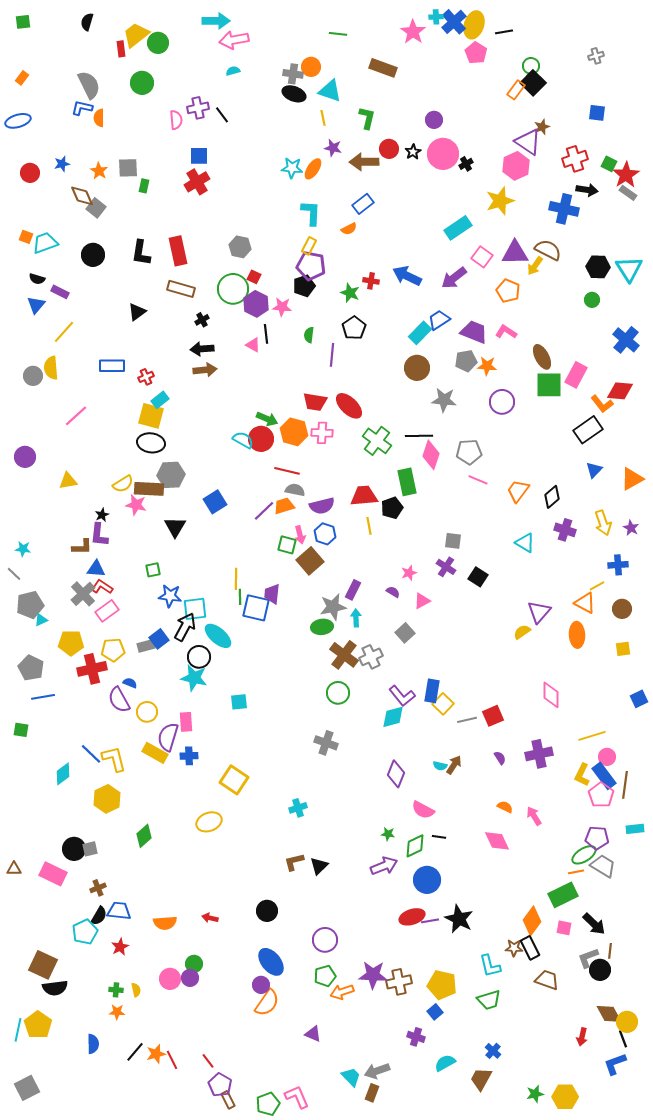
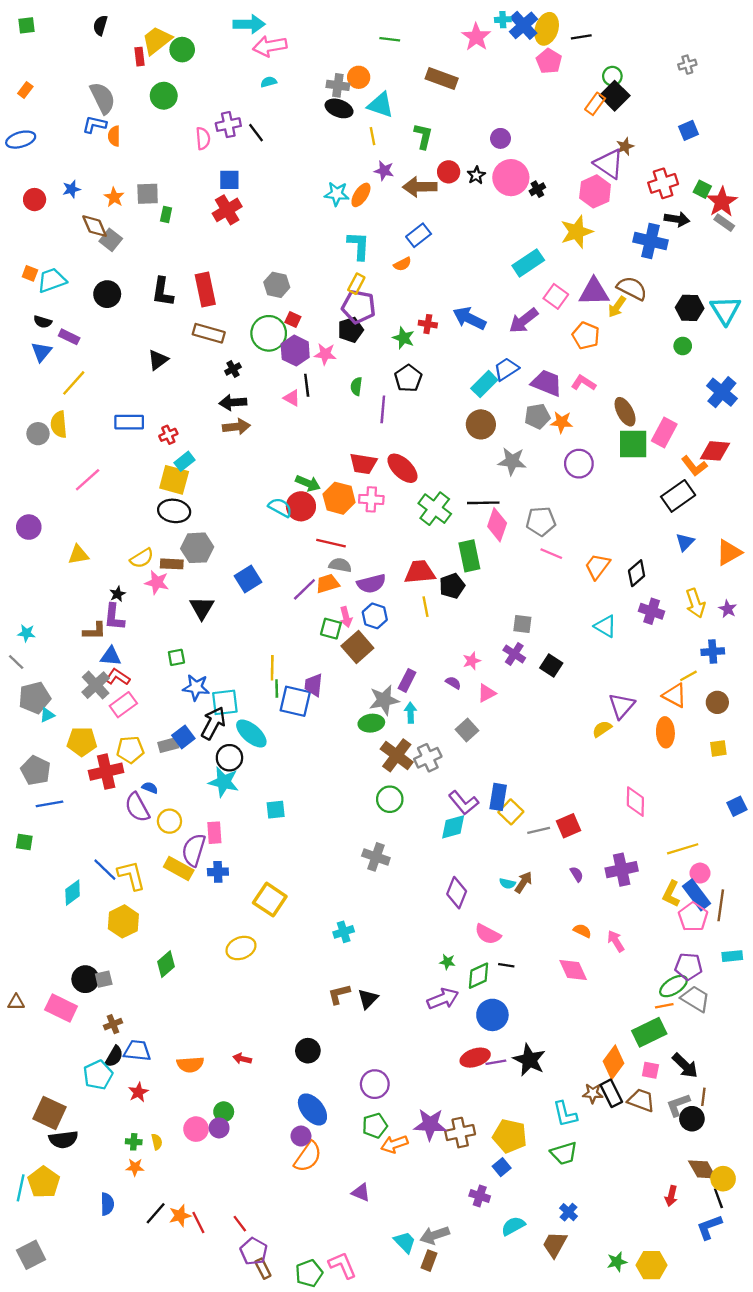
blue square: (597, 113) -> (688, 130), turned -30
brown rectangle: (149, 489) -> (172, 564), size x0.7
brown trapezoid: (547, 980) -> (641, 1100), moved

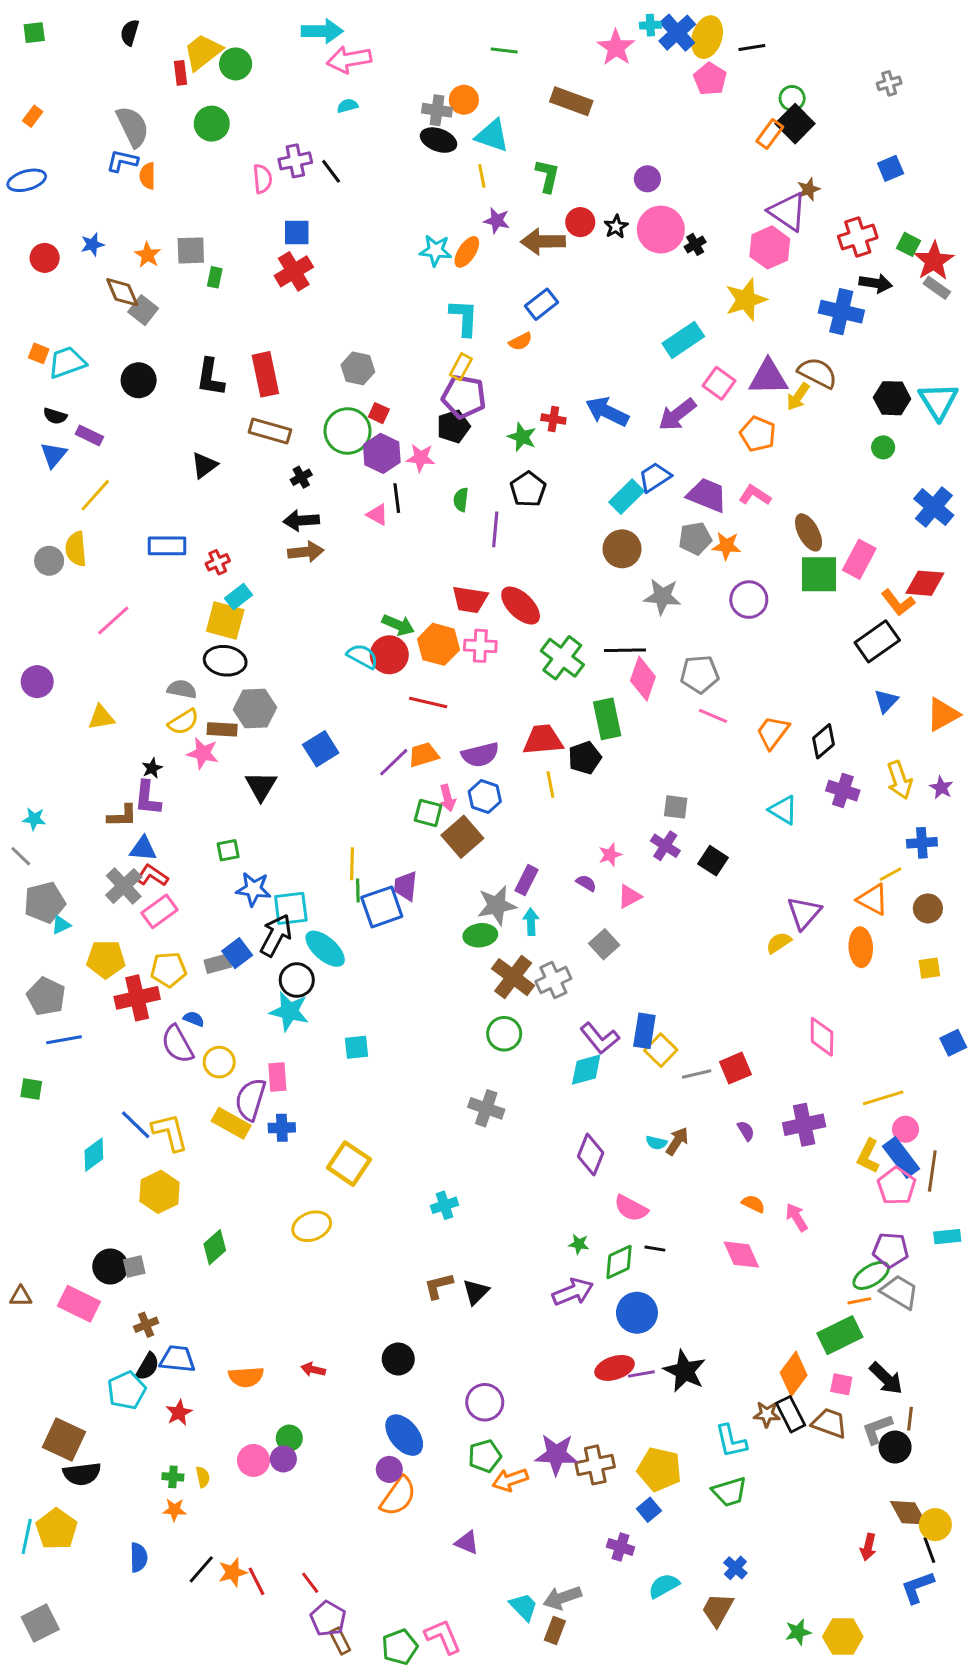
gray semicircle: (340, 565) -> (182, 689), moved
blue square: (295, 701) -> (382, 907), turned -32

